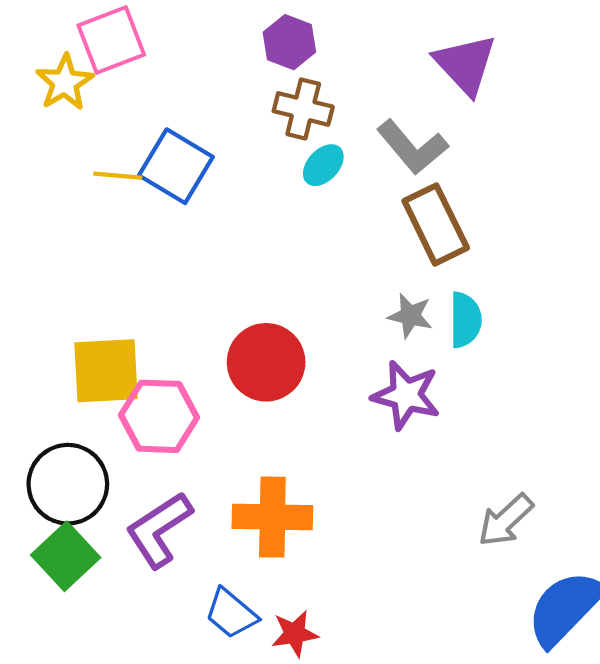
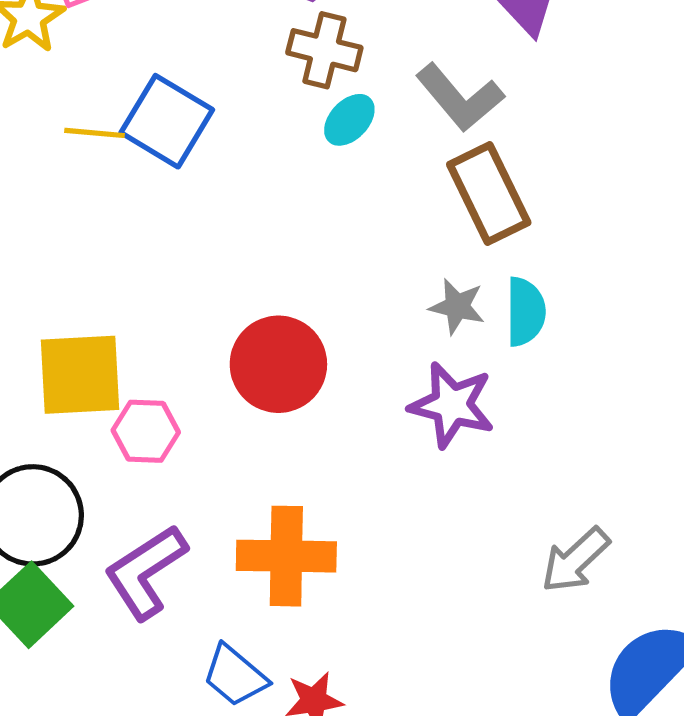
pink hexagon: (159, 416) -> (146, 431), size x0.7

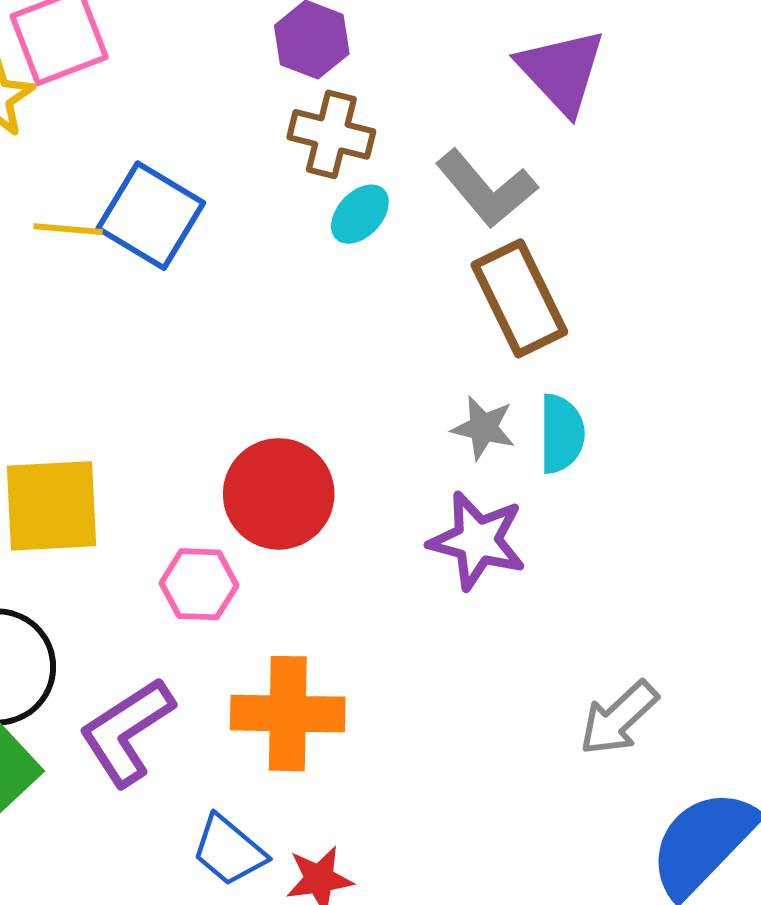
pink hexagon: (146, 431) -> (199, 584), moved

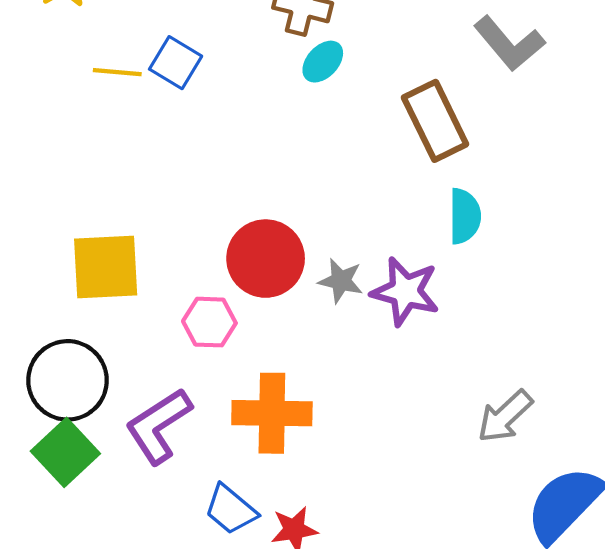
gray L-shape: (486, 189) -> (509, 44), moved
blue square: (151, 216) -> (176, 63), size x0.7
gray star: (483, 428) -> (341, 281), moved

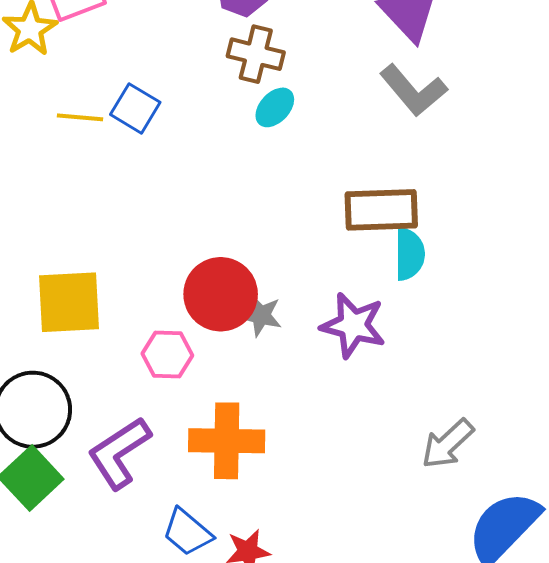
gray L-shape: (509, 44) -> (413, 90), moved
brown rectangle: (435, 121) -> (381, 210), moved, turned -66
gray star: (341, 281) -> (261, 315), moved

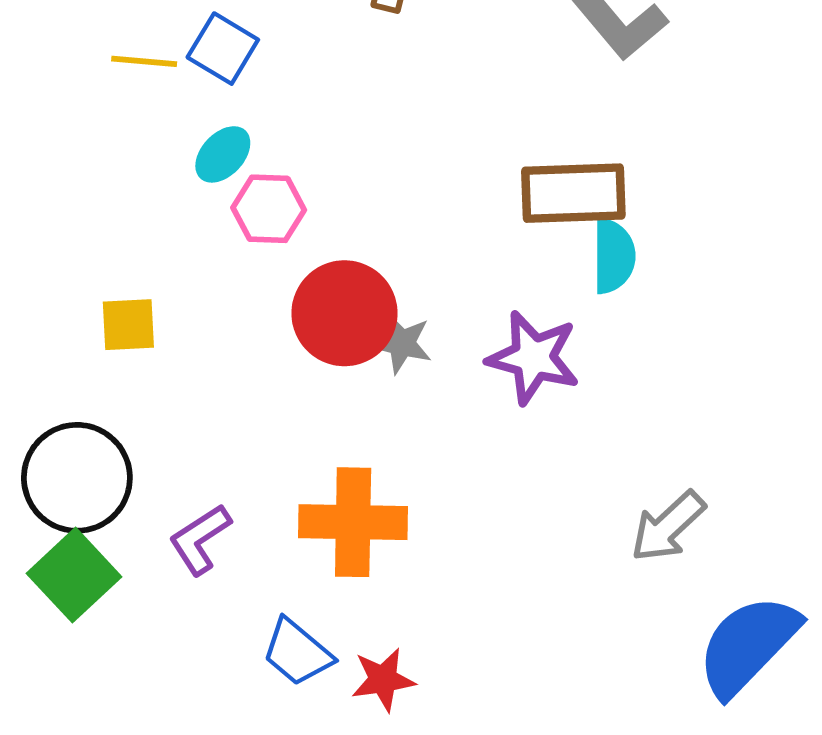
cyan ellipse: (275, 107) -> (223, 154), moved
yellow square: (69, 302) -> (128, 325), size x0.6
pink hexagon: (167, 354) -> (269, 209), moved
purple L-shape: (119, 453) -> (200, 539), size x0.7

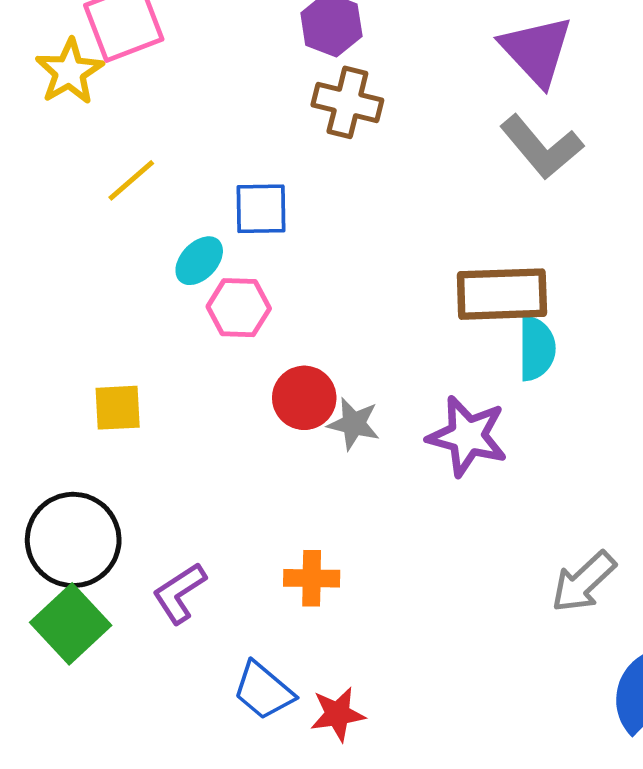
blue square: (223, 49) -> (261, 209), moved, turned -32
yellow line: (144, 61) -> (131, 180), turned -46
red circle: (344, 313) -> (304, 398), size x0.7
orange cross: (353, 522) -> (312, 578), size x0.6

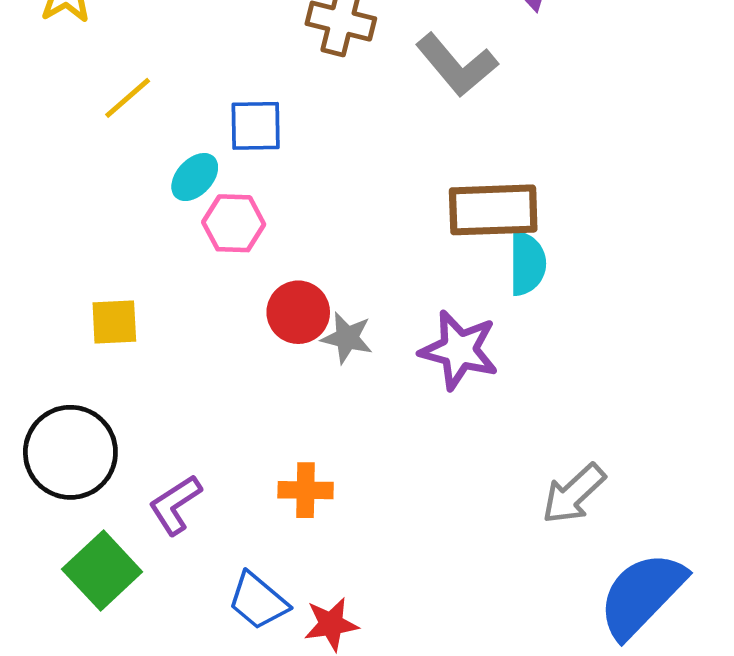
gray L-shape: (541, 147) -> (457, 65), moved
green square: (71, 624) -> (102, 571), moved

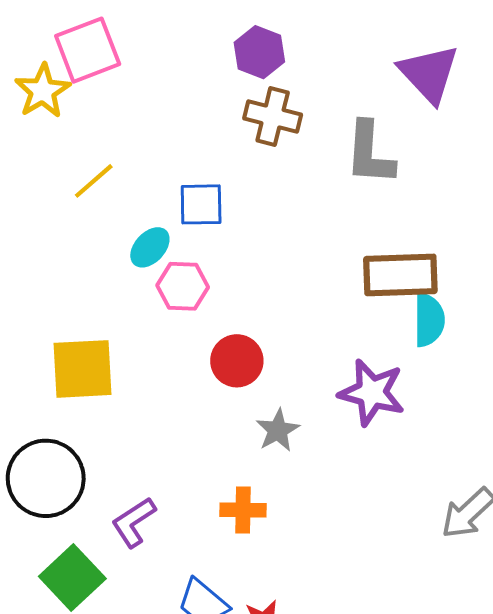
gray L-shape: (457, 65) -> (370, 153), turned 44
yellow square: (114, 322) -> (82, 369), size x1.6
gray star: (347, 338) -> (278, 430), moved, turned 30

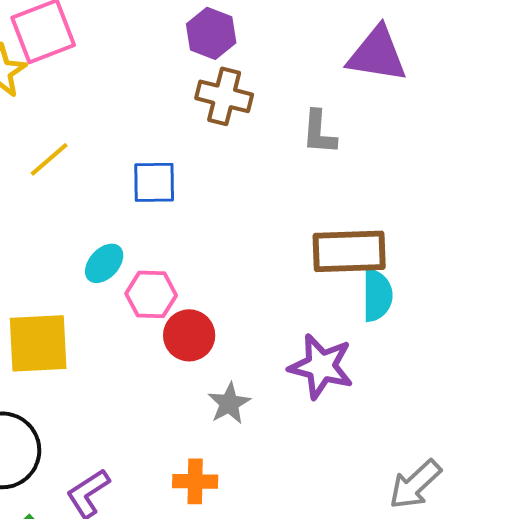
purple triangle: (429, 74) -> (377, 54), turned -38
gray L-shape: (370, 153) -> (319, 132), size x0.7
cyan ellipse: (150, 247) -> (104, 263), moved
pink hexagon: (183, 286) -> (151, 294), moved

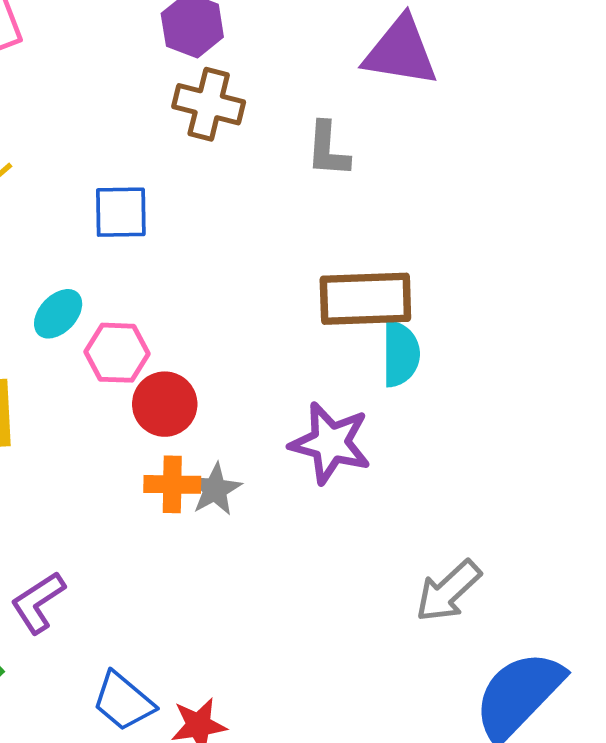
orange cross: (195, 481) -> (172, 484), moved

